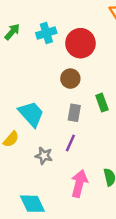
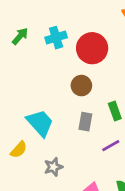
purple line: (70, 143) -> (111, 146), moved, turned 36
gray star: (44, 156) -> (53, 167), turned -30

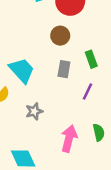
purple line: (111, 146) -> (88, 91), turned -35

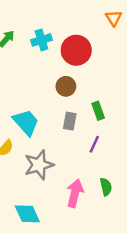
gray star: (34, 111) -> (39, 165), size x1.6

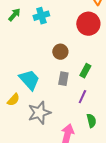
red circle: (76, 50) -> (88, 24), moved
green rectangle: (98, 111) -> (85, 71), turned 48
green semicircle: (106, 187) -> (91, 121), moved

